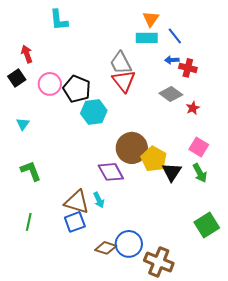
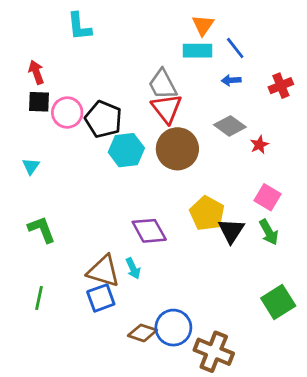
red cross: (188, 68) -> (281, 86), moved, turned -36
black square: (17, 78) -> (39, 102), moved, turned 36
brown circle: (132, 148) -> (177, 149), moved

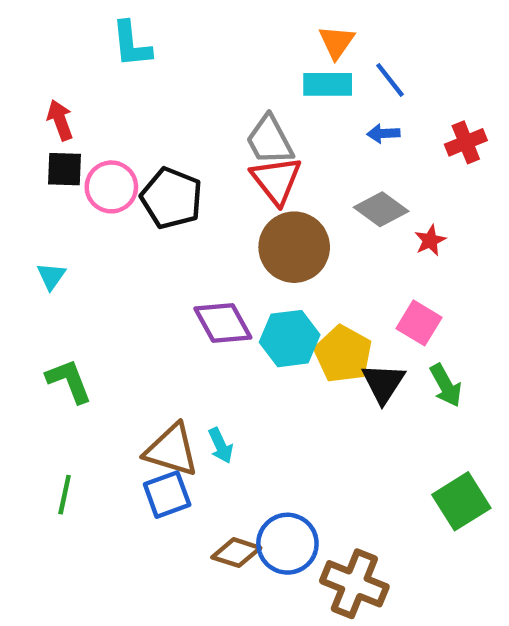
cyan hexagon: (126, 150) -> (290, 339), moved
pink square: (267, 197) -> (419, 323), moved
purple diamond: (149, 231) -> (223, 323), moved

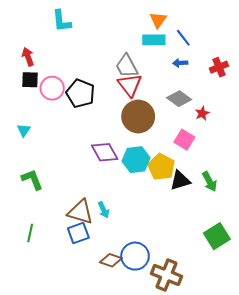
pink square: (419, 323) -> (184, 140), moved
black triangle: (383, 383) -> (180, 181), turned 40

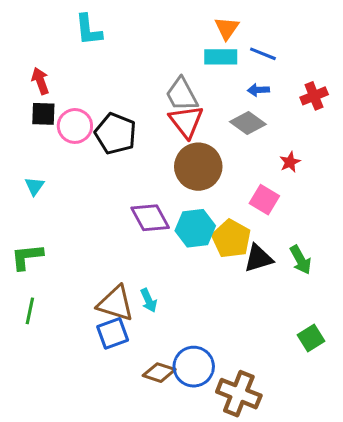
blue line: (183, 38) -> (263, 54), turned -30
gray diamond: (179, 99) -> (248, 123), moved
green L-shape: (32, 179) -> (27, 257), moved, turned -75
green line: (30, 233) -> (30, 311), moved
green square: (217, 236) -> (311, 338), size x0.7

